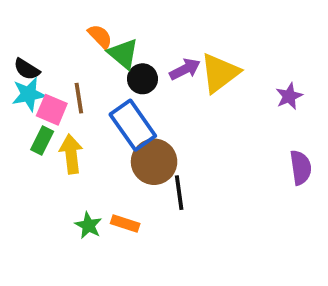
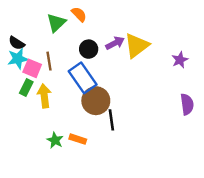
orange semicircle: (100, 36) -> (79, 14), moved
green triangle: (123, 54) -> (56, 23), moved, turned 36

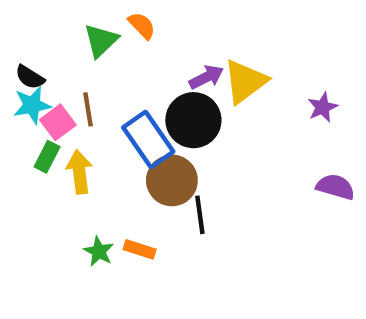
black circle: (89, 49) -> (193, 120), moved, size x1.6
pink square: (32, 68) -> (58, 122), turned 30
purple semicircle: (187, 104) -> (335, 187), turned -66

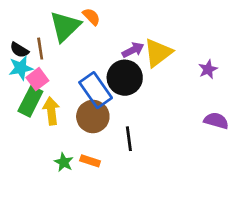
green triangle: (101, 41) -> (65, 26), size x1.4
brown line: (88, 109) -> (40, 49), moved
green rectangle: (47, 157) -> (30, 101), size x1.5
brown circle: (172, 180) -> (93, 116), moved

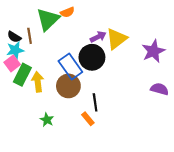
orange semicircle: (91, 17) -> (67, 12), turned 112
purple star: (208, 69) -> (153, 51), size x1.6
pink square: (37, 79) -> (12, 63), moved
orange rectangle: (90, 161) -> (88, 119), moved, turned 32

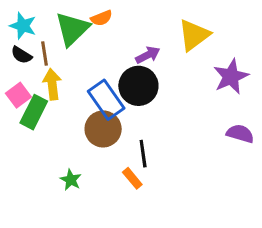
yellow triangle: (117, 39) -> (194, 35), moved
cyan star: (15, 50) -> (23, 26), moved, turned 30
yellow arrow: (38, 82) -> (52, 84), moved

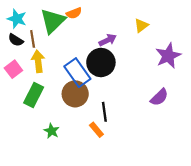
yellow triangle: (194, 35) -> (141, 25), size x0.6
green rectangle: (34, 112) -> (34, 95), moved
purple semicircle: (240, 134) -> (159, 97), moved, turned 120

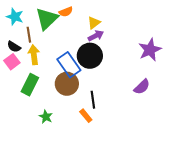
yellow triangle: (141, 25) -> (94, 23), moved
black semicircle: (16, 40) -> (14, 47), moved

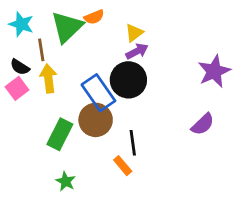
green rectangle: (30, 85) -> (60, 134), moved
green star: (46, 117) -> (66, 181), moved

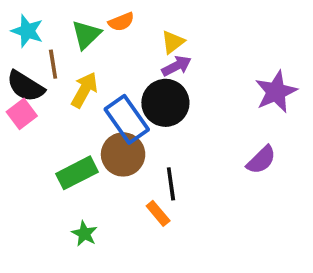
green triangle: (67, 27) -> (86, 35), size x0.7
black semicircle: (20, 67) -> (25, 86), size x1.5
yellow arrow: (48, 78) -> (84, 90), moved, turned 36
green rectangle: (60, 134) -> (77, 173), turned 36

